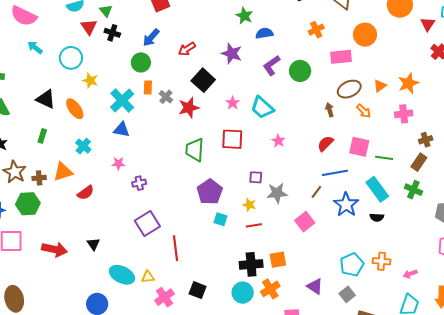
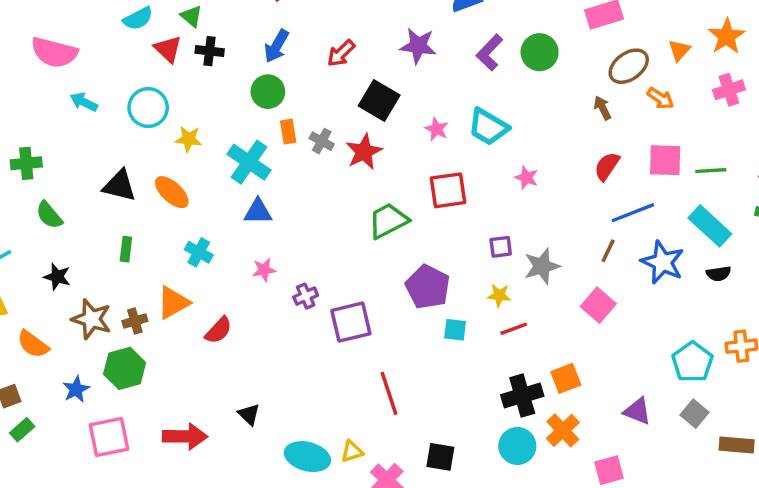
green trapezoid: (195, 150) -> (388, 221), turned 70
purple square: (147, 223) -> (351, 322), moved, turned 30

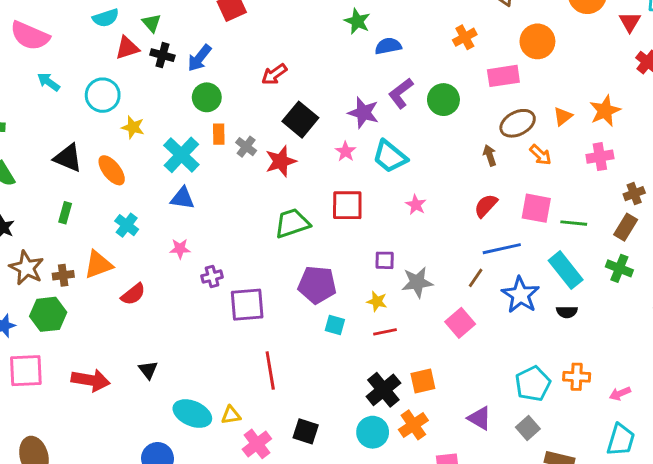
blue arrow: (277, 46) -> (199, 58), moved
purple star: (418, 46) -> (363, 113), moved
red triangle: (168, 49) -> (127, 48), turned 50
purple pentagon: (428, 287) -> (317, 285), turned -30
black cross: (522, 396) -> (383, 390), turned -32

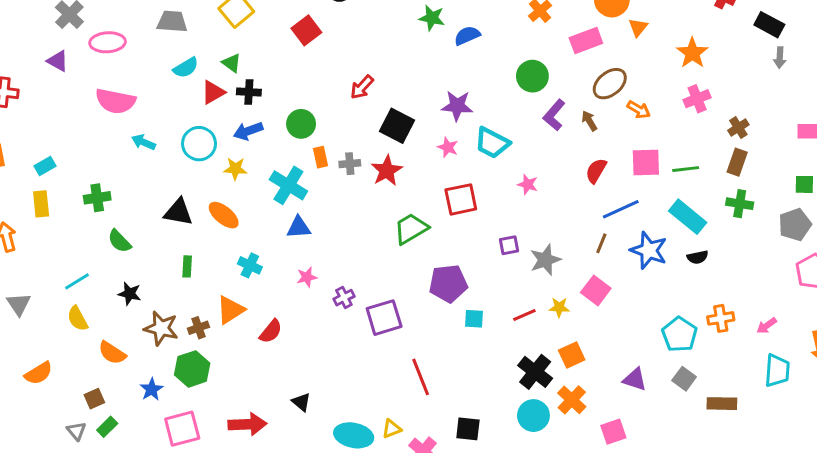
blue arrow: (199, 58) -> (248, 131), moved, turned 44
purple L-shape: (401, 93) -> (554, 115), moved
orange triangle: (563, 116) -> (638, 27), moved
gray cross: (246, 147) -> (350, 164), turned -30
yellow star: (377, 301) -> (559, 307), moved

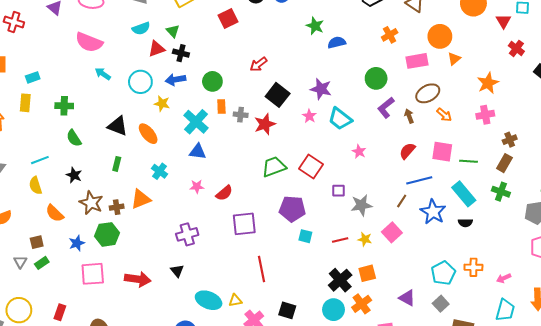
red square: (461, 199) -> (311, 167), moved, turned 35
purple cross: (344, 298) -> (187, 234), moved, size x1.5
red semicircle: (271, 331) -> (224, 193), moved

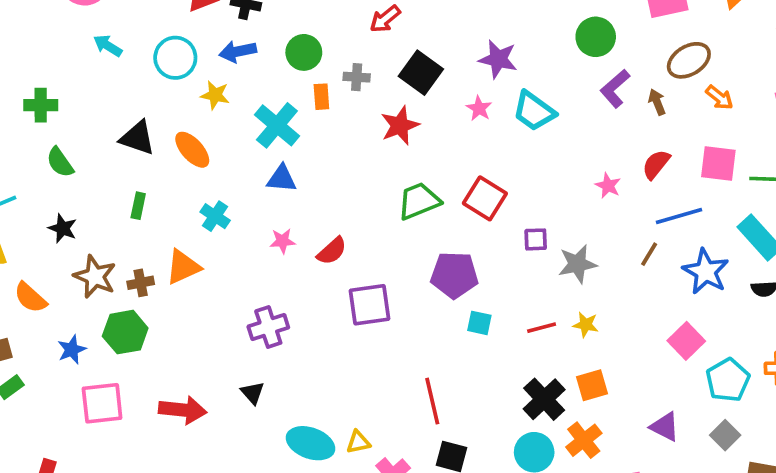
gray cross: (241, 115) -> (357, 77), moved
pink star: (359, 152) -> (608, 186), moved
pink square: (392, 232) -> (686, 341), moved
red line: (262, 269) -> (432, 401), moved

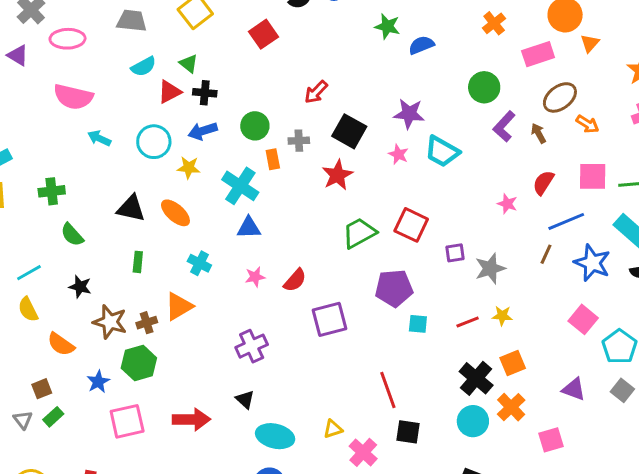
cyan ellipse: (311, 443) -> (275, 436), moved

